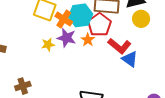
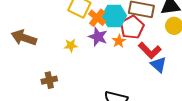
yellow star: (48, 45) -> (71, 45), moved

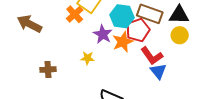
orange cross: (97, 18) -> (75, 14), moved
orange star: (119, 41) -> (123, 42), size x1.5
yellow star: (71, 45) -> (87, 58), moved

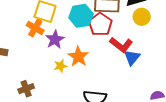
purple star: (103, 34) -> (55, 39), moved, turned 30
orange star: (123, 42) -> (78, 57), moved
blue triangle: (158, 71) -> (132, 57), turned 36

